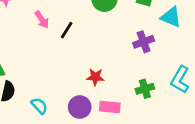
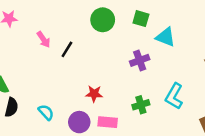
cyan semicircle: (39, 106) -> (46, 112), moved

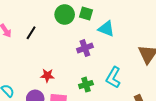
green circle: (103, 20) -> (65, 15), moved
black line: (67, 49) -> (31, 33), moved

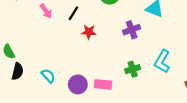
red star: (47, 75) -> (89, 32), moved

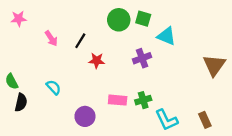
cyan L-shape: (162, 61) -> (166, 120), moved, turned -55
cyan semicircle: (48, 76) -> (54, 87), moved
pink rectangle: (103, 84) -> (118, 100), moved

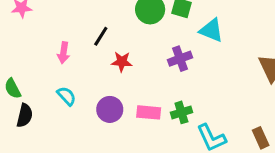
pink arrow: (51, 38) -> (63, 53), moved, turned 42
purple circle: (85, 116) -> (110, 109), moved

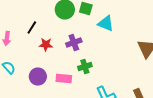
purple cross: (180, 59) -> (74, 42), moved
green cross: (181, 112) -> (85, 66), moved

